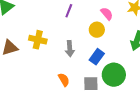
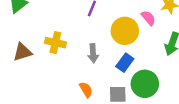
pink semicircle: (107, 14) -> (148, 18), moved
yellow circle: (97, 30) -> (125, 31), size x1.5

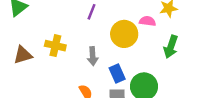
pink semicircle: (148, 18) -> (148, 21), turned -42
blue rectangle: (125, 63) -> (117, 74), moved, turned -60

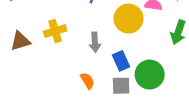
yellow cross: (55, 46) -> (55, 31), turned -30

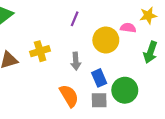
orange semicircle: (87, 81) -> (69, 96), size x1.5

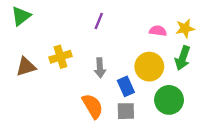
yellow star: (148, 15) -> (185, 28), moved
yellow circle: (106, 40) -> (149, 67), moved
green circle: (125, 90) -> (169, 100), moved

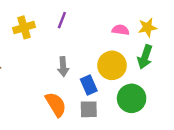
yellow cross: (60, 57) -> (24, 27), moved

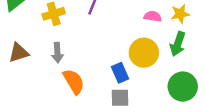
gray arrow: (63, 67) -> (57, 53), moved
green circle: (132, 98) -> (183, 87), moved
orange semicircle: (56, 104) -> (74, 82), moved

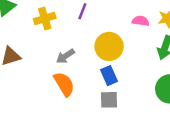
gray arrow: (57, 53) -> (65, 56), moved, turned 60
yellow circle: (144, 53) -> (109, 46), moved

